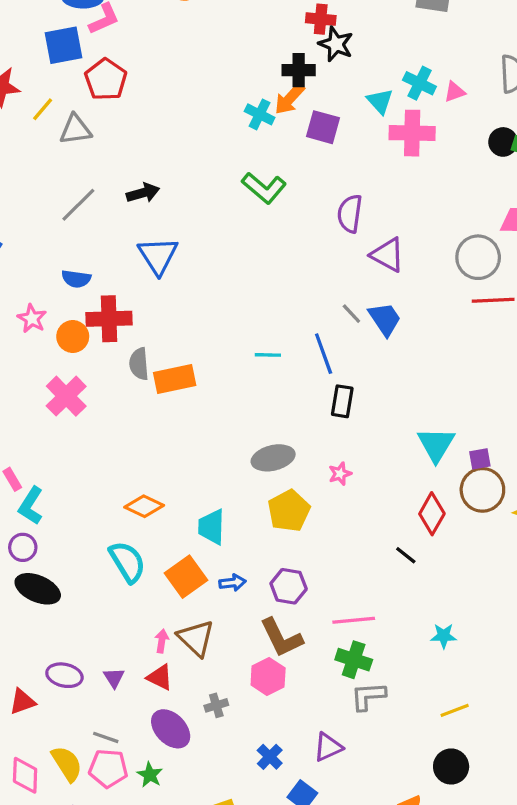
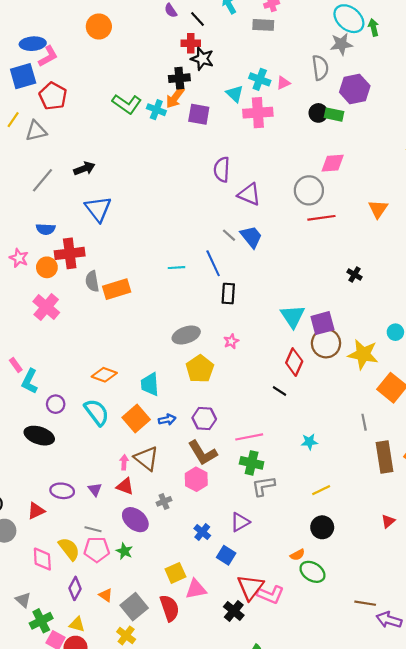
green L-shape: (264, 188) -> (127, 104), moved
purple square: (480, 459) -> (322, 323), size x1.6
purple circle: (23, 547) -> (56, 404), moved

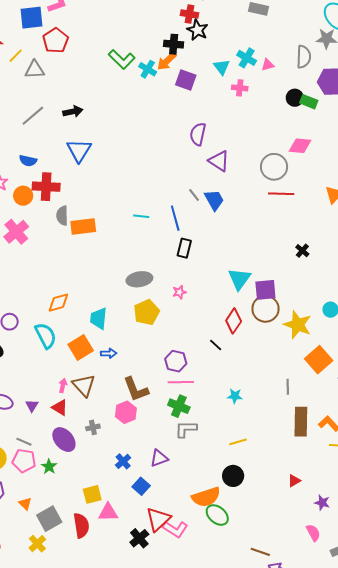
pink cross: (258, 113) -> (240, 88), size x0.6
orange diamond: (104, 375) -> (58, 303), turned -45
purple hexagon: (204, 419) -> (176, 361), moved
orange semicircle: (297, 555) -> (206, 497), size x2.0

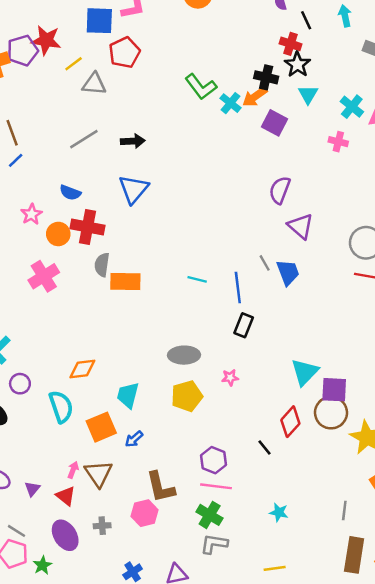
cyan triangle: (222, 67) -> (308, 94), moved
blue arrow: (109, 353) -> (134, 439), turned 133

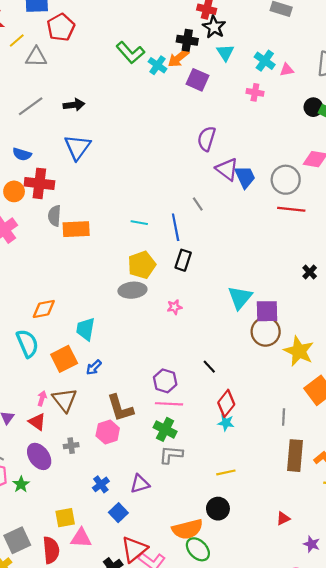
blue trapezoid: (288, 272) -> (245, 177), moved
yellow pentagon: (187, 396) -> (142, 265), moved
red diamond: (290, 422) -> (226, 403), moved

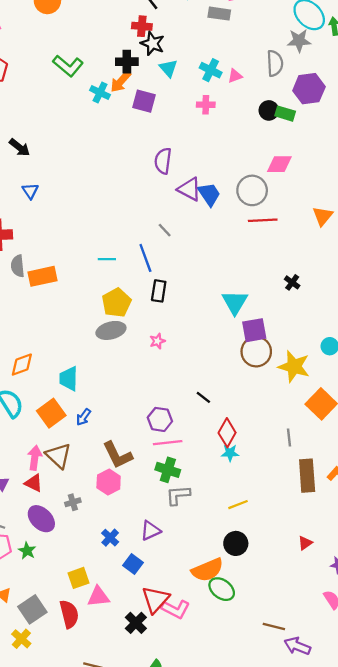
green L-shape: (130, 53) -> (68, 66), moved
black arrow: (74, 105) -> (20, 147), turned 54
blue triangle: (77, 147) -> (30, 191), size x0.6
cyan triangle: (240, 297) -> (235, 302), moved
pink arrow: (42, 398) -> (35, 458), size x1.5

